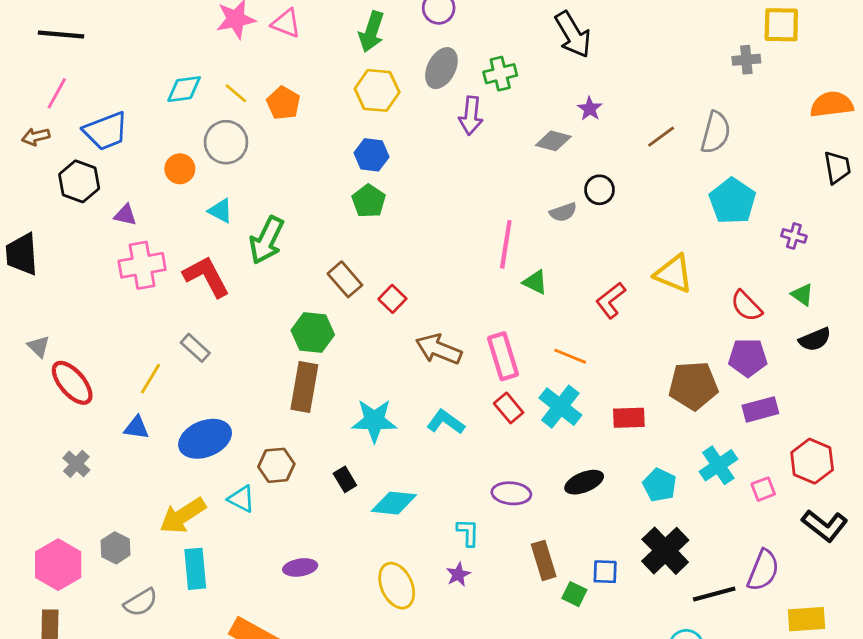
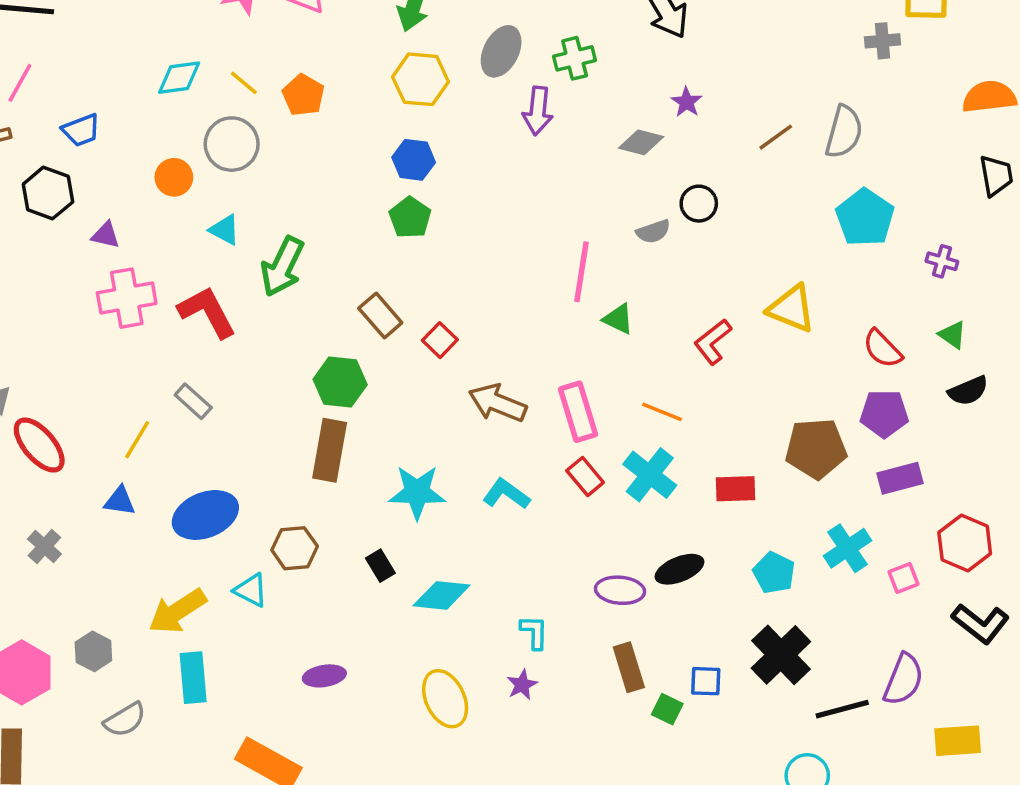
blue trapezoid: (106, 131) -> (81, 130), size x0.7
purple ellipse: (511, 493) -> (620, 590), moved

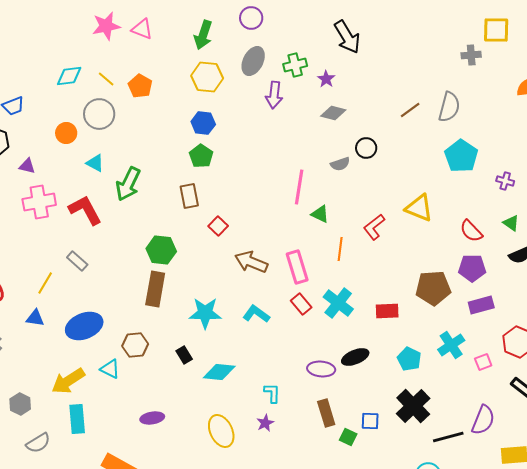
purple star: (687, 102) -> (326, 79), moved
brown rectangle: (380, 316) -> (189, 196), moved, turned 30
orange line: (662, 412) -> (340, 249), moved, turned 75

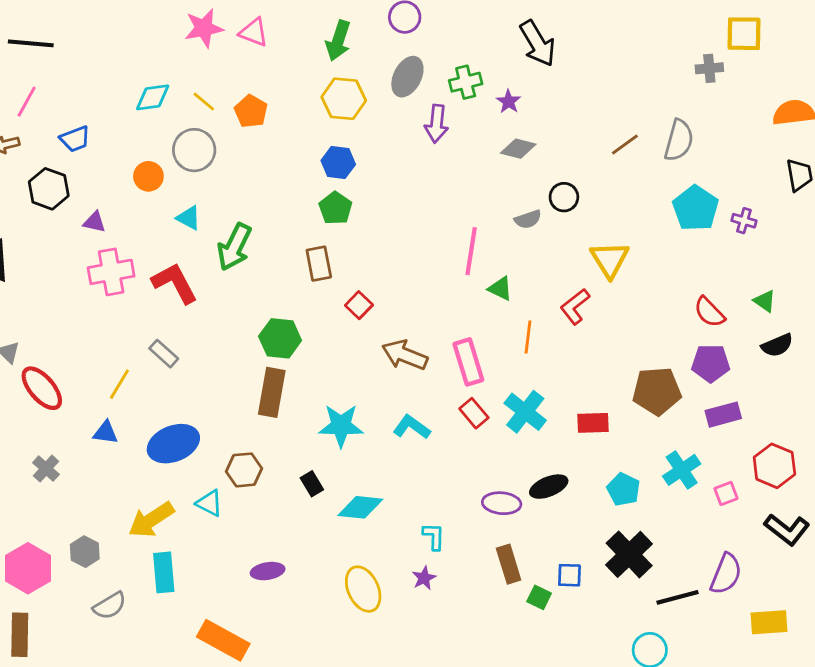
purple cross: (505, 181) -> (744, 221), moved
yellow triangle: (419, 208) -> (610, 259), moved, turned 36

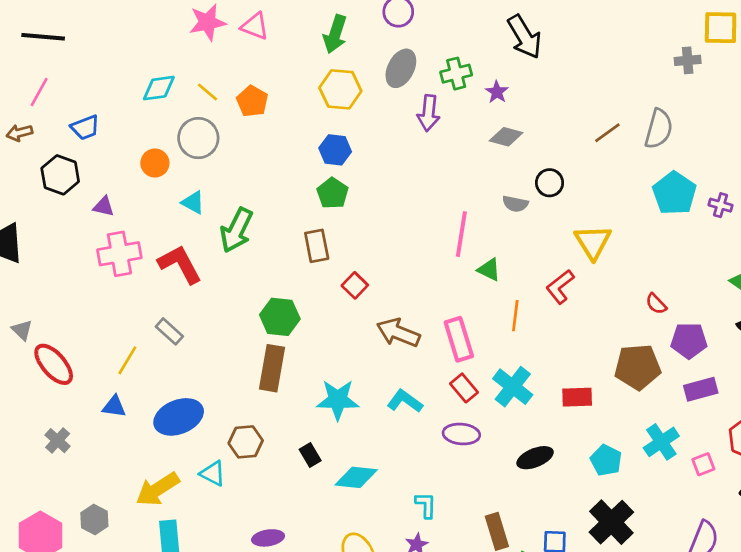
gray semicircle: (528, 219) -> (515, 204), turned 30
red semicircle: (709, 312) -> (656, 304), moved, size x0.7
purple ellipse: (502, 503) -> (461, 434), moved

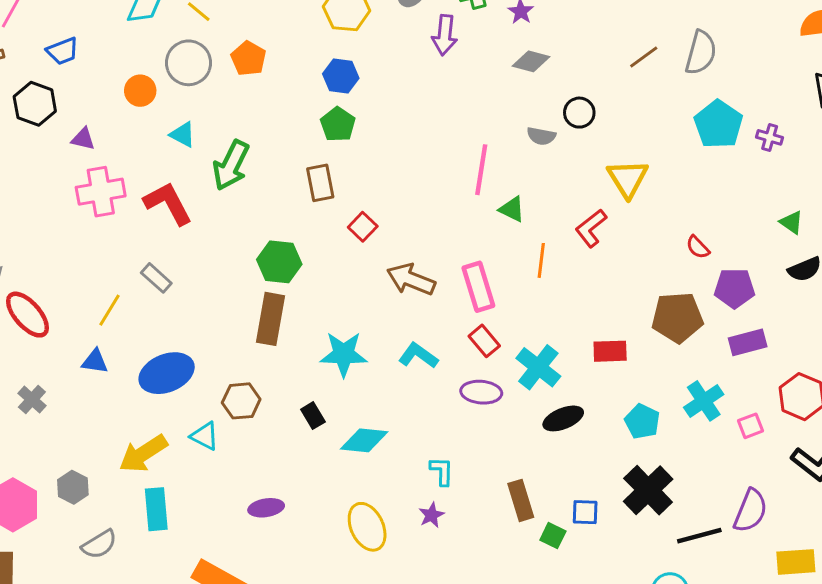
orange pentagon: (252, 101) -> (249, 58), moved
cyan cross: (513, 387) -> (538, 367), moved

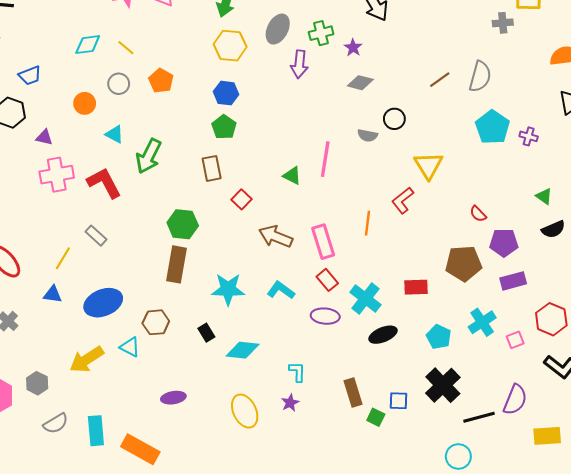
gray circle: (189, 63) -> (119, 84), size x0.7
green triangle: (512, 209) -> (292, 176), moved
cyan rectangle: (156, 509) -> (96, 431), moved

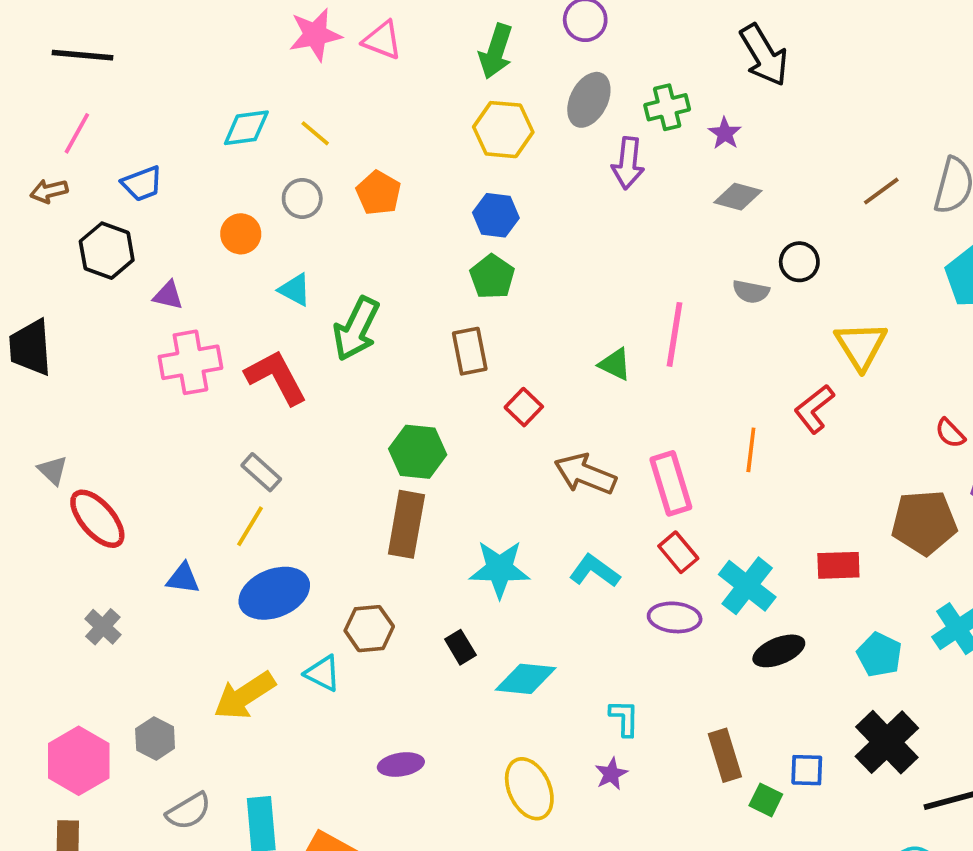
yellow line: (63, 258) -> (250, 526), moved

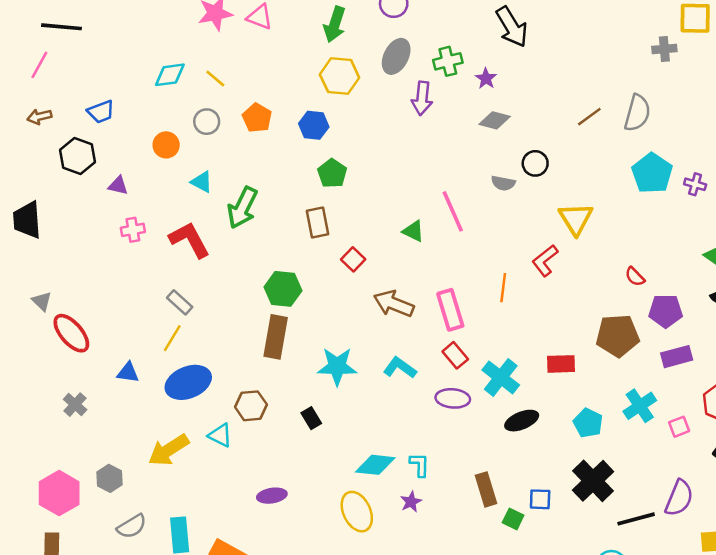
pink line: (77, 133) -> (39, 65), moved
blue hexagon: (496, 215) -> (314, 125), moved
pink line: (675, 334) -> (453, 211), turned -33
pink cross: (190, 362) -> (133, 230), size x0.6
cyan diamond: (526, 679) -> (375, 465), moved

